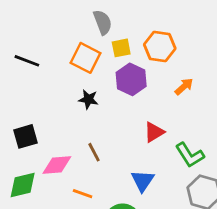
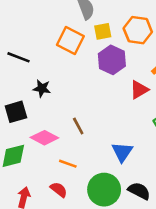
black line: (27, 61) -> (19, 57), moved
black star: (88, 99) -> (42, 88), moved
red triangle: (154, 132) -> (139, 90), moved
pink diamond: (57, 165) -> (44, 138), turned 32

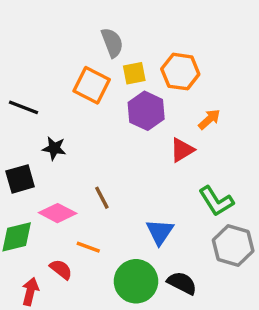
red semicircle: (59, 190) -> (61, 269), moved

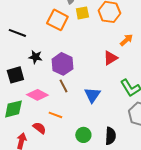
purple hexagon: (146, 111) -> (62, 64), moved
blue triangle: (160, 232) -> (92, 95), moved
green circle: (136, 281) -> (83, 135), size x0.6
black semicircle: (182, 283) -> (110, 136), turned 66

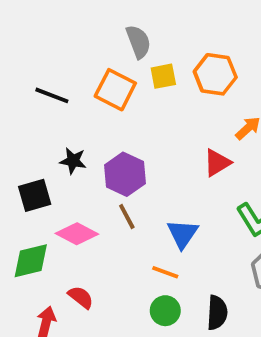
black line: (17, 33) -> (52, 95), moved
orange line: (55, 115) -> (165, 272), moved

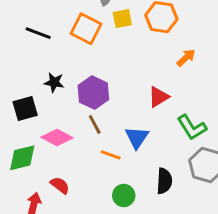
red triangle: (217, 163) -> (159, 97), moved
orange line: (165, 272) -> (111, 155), moved
black semicircle: (217, 313) -> (164, 181), moved

